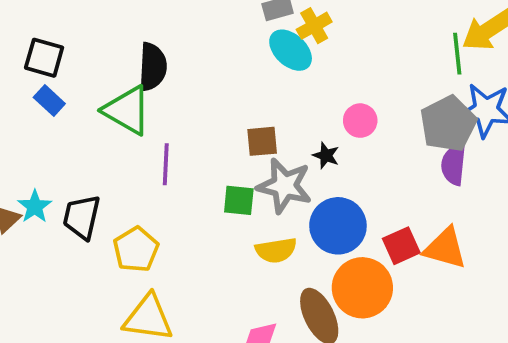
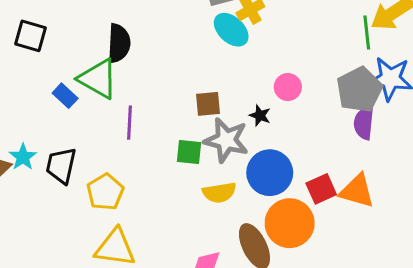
blue rectangle: (49, 100) -> (65, 96), moved

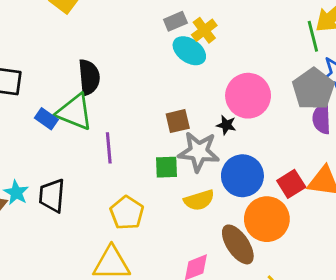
pink circle: (288, 87) -> (248, 96), size x1.8
blue rectangle: (65, 96) -> (46, 119), moved
yellow pentagon: (105, 192) -> (127, 213), moved

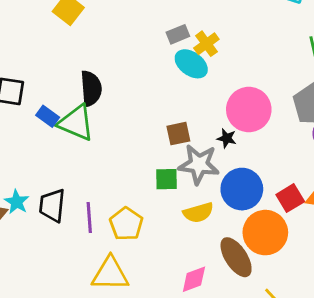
blue rectangle: (46, 119) -> (48, 116), moved
purple line: (109, 148) -> (89, 217), moved

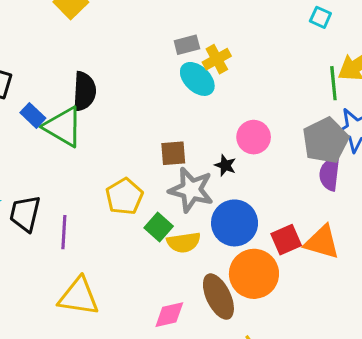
pink circle: (249, 110) -> (254, 137), size x0.7
green square: (166, 179) -> (159, 227), moved, turned 35
yellow pentagon: (126, 224) -> (124, 196), moved

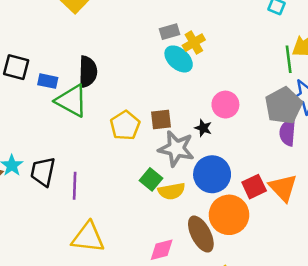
blue rectangle: (33, 115) -> (48, 81), moved, turned -30
yellow pentagon: (124, 196) -> (125, 125), moved
orange triangle: (322, 242) -> (283, 188), turned 32

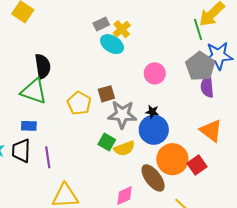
blue rectangle: (48, 81) -> (29, 126), moved
black star: (203, 128) -> (152, 112), moved
red square: (254, 187) -> (197, 165), moved

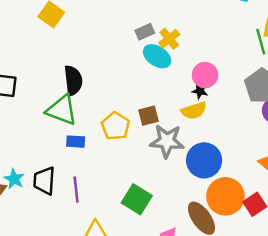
pink circle: (155, 73) -> (205, 75), moved
black star: (152, 112) -> (200, 91), moved
blue rectangle: (29, 126) -> (76, 142), moved
green square: (107, 142) -> (137, 199), moved, size x1.4
yellow semicircle: (124, 148) -> (194, 111), moved

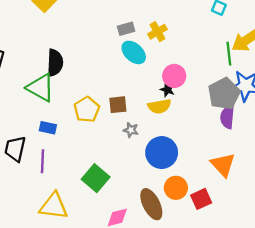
yellow cross: (169, 39) -> (157, 32), moved
gray star: (167, 141) -> (131, 130), size x0.5
blue rectangle: (76, 142) -> (48, 128), moved
orange circle: (225, 196) -> (176, 188), size x0.7

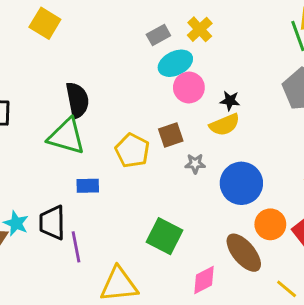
cyan ellipse: (134, 52) -> (175, 63), turned -55
pink circle: (174, 76) -> (189, 87), moved
purple line: (43, 161) -> (76, 247), moved

